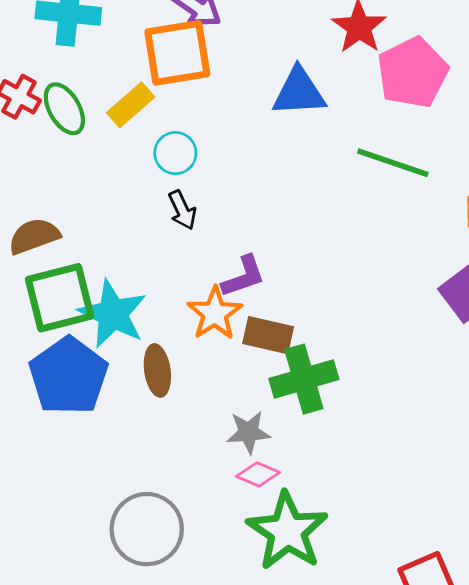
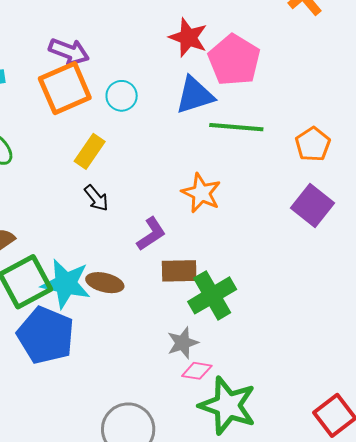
blue triangle: (299, 92) -> (195, 95), moved
yellow rectangle: (131, 105) -> (90, 151), moved
cyan circle: (175, 153) -> (122, 96), moved
orange star: (215, 313) -> (201, 193), moved
brown ellipse: (157, 370) -> (105, 283), moved, turned -54

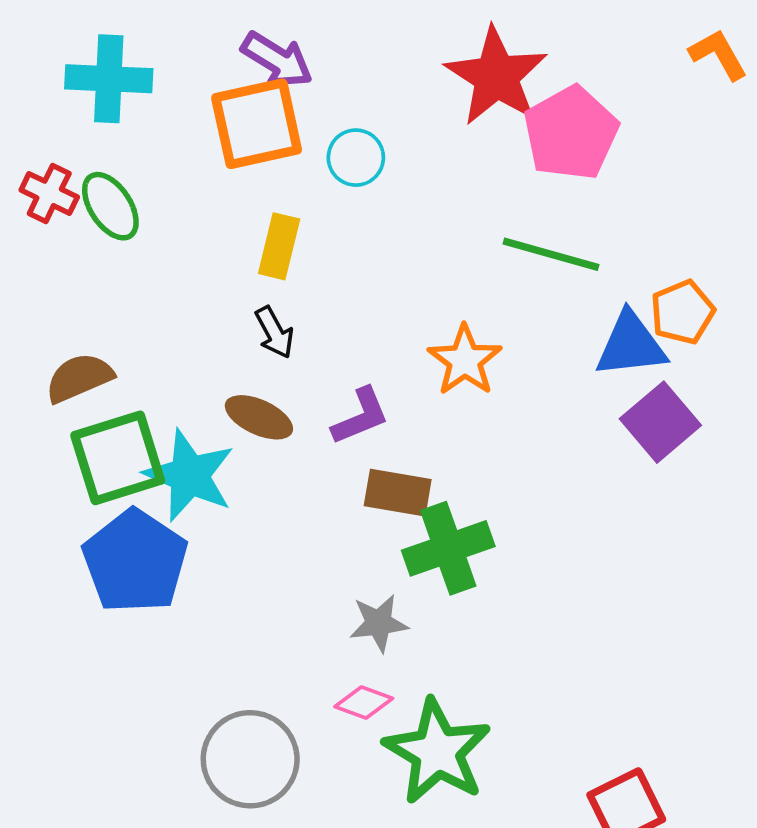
red star: (188, 38) -> (496, 76), size x1.4
blue triangle: (195, 95) -> (631, 345), moved
yellow rectangle: (90, 151) -> (279, 246), turned -32
brown ellipse: (105, 283) -> (259, 417), moved
pink diamond: (197, 371) -> (364, 703), moved

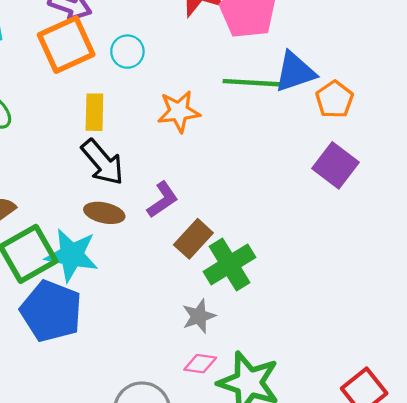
black arrow: (274, 332) -> (103, 162), size x1.6
blue triangle: (631, 345) -> (295, 72), moved
orange star: (465, 360) -> (179, 111), moved, turned -30
brown rectangle: (398, 493) -> (193, 239), turned -45

